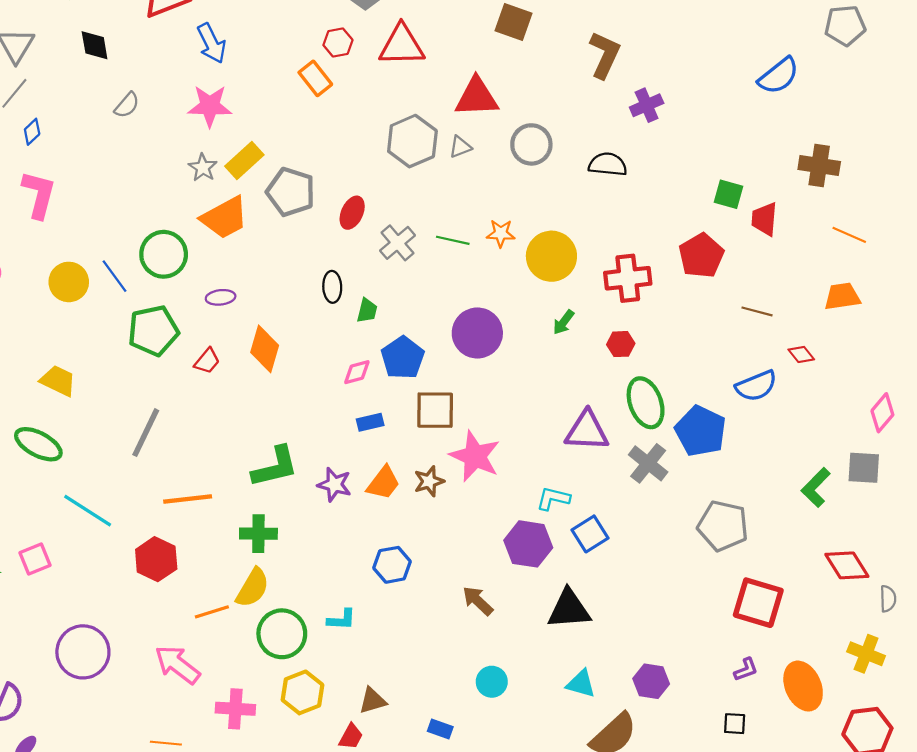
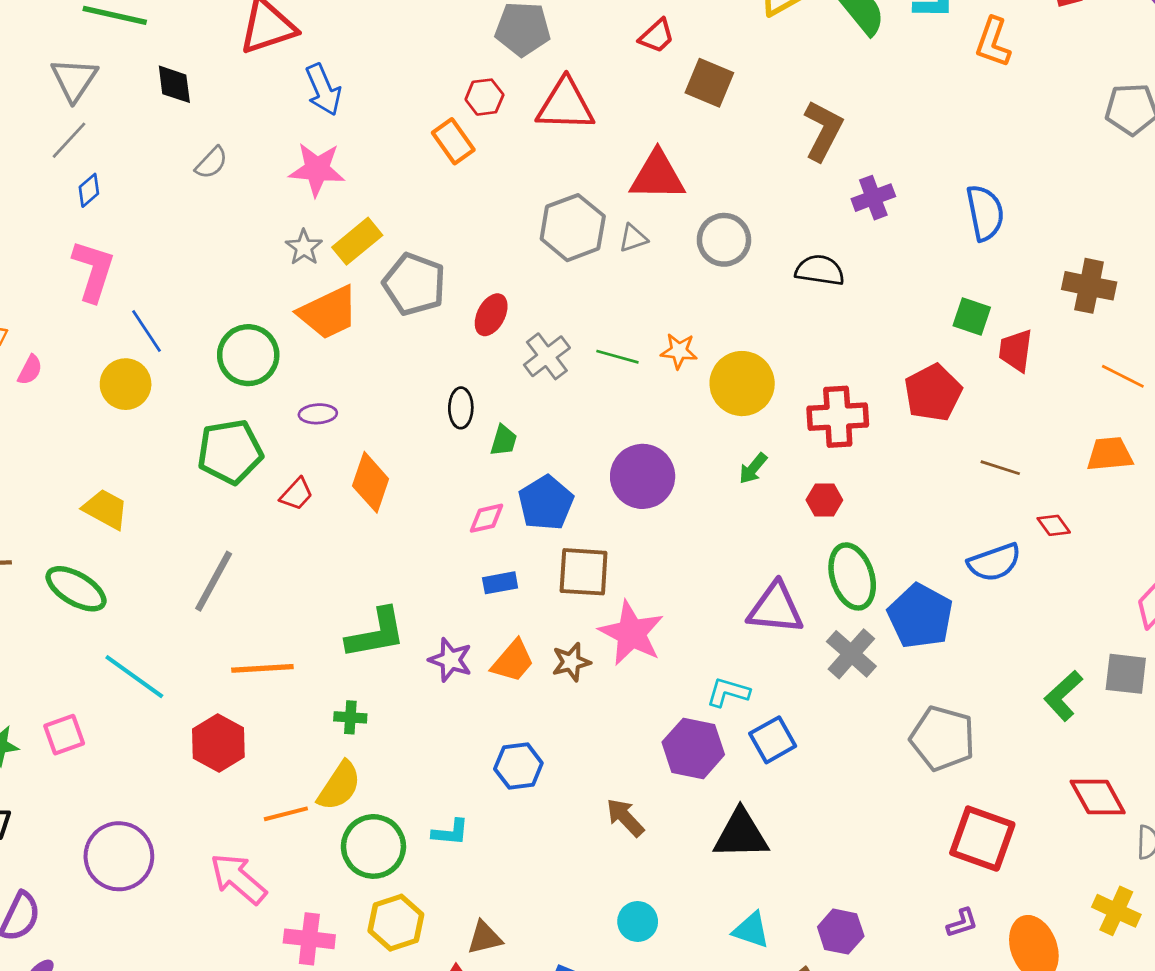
blue semicircle: (779, 76) -> (985, 213), moved, turned -66
blue line: (115, 276) -> (147, 331), moved
green cross: (258, 534) -> (350, 717), size x0.7

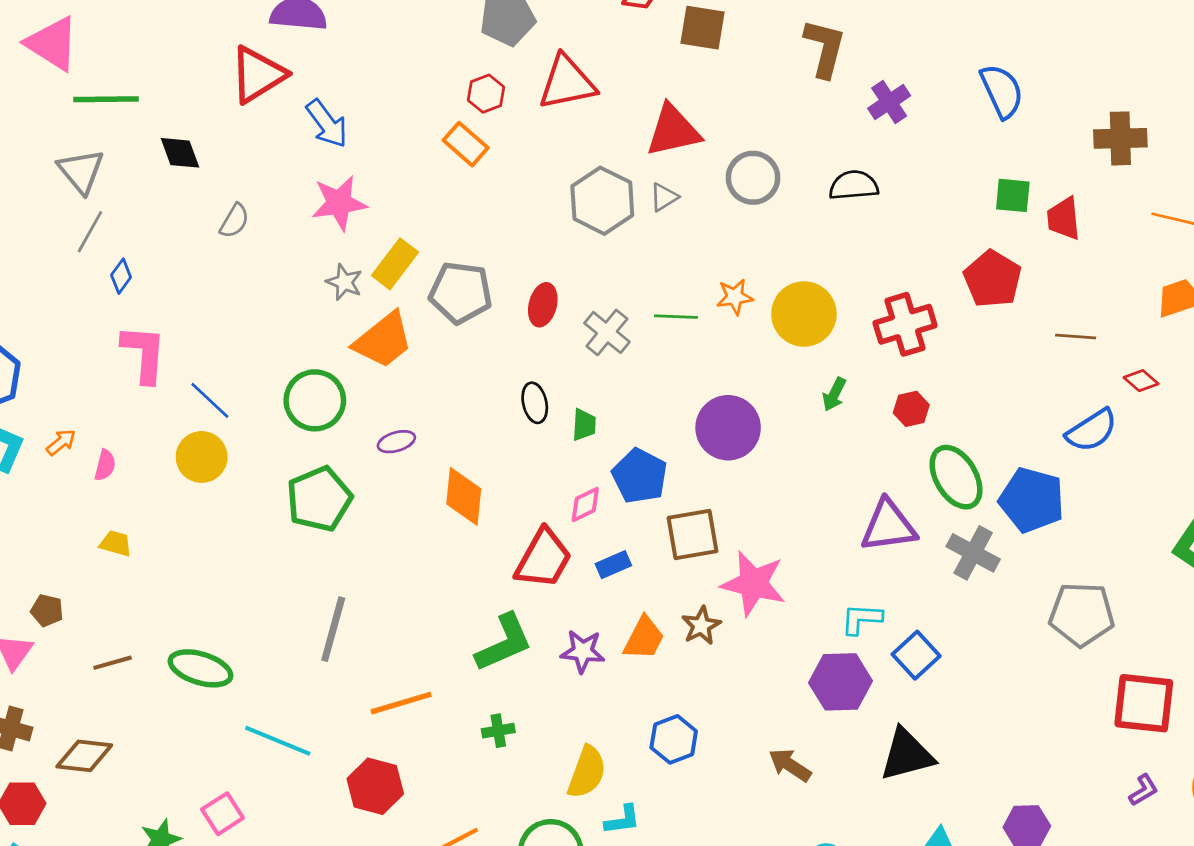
red trapezoid: (297, 494) -> (543, 559), moved, size x1.8
yellow trapezoid: (105, 509) -> (116, 543), moved, size x0.7
yellow semicircle: (339, 786) -> (587, 772), moved

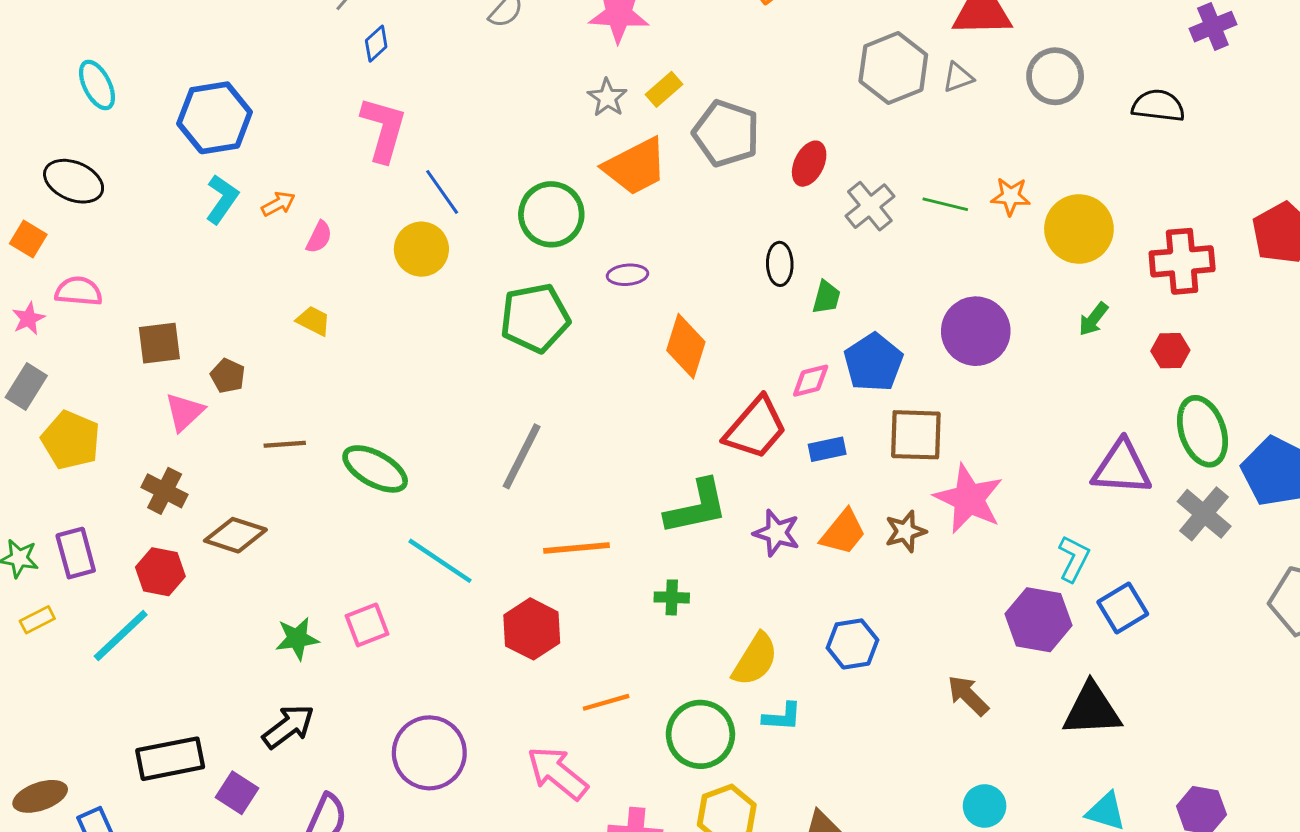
yellow rectangle: (395, 264) -> (664, 89), size x0.7
cyan L-shape: (862, 619) -> (1074, 559), turned 102

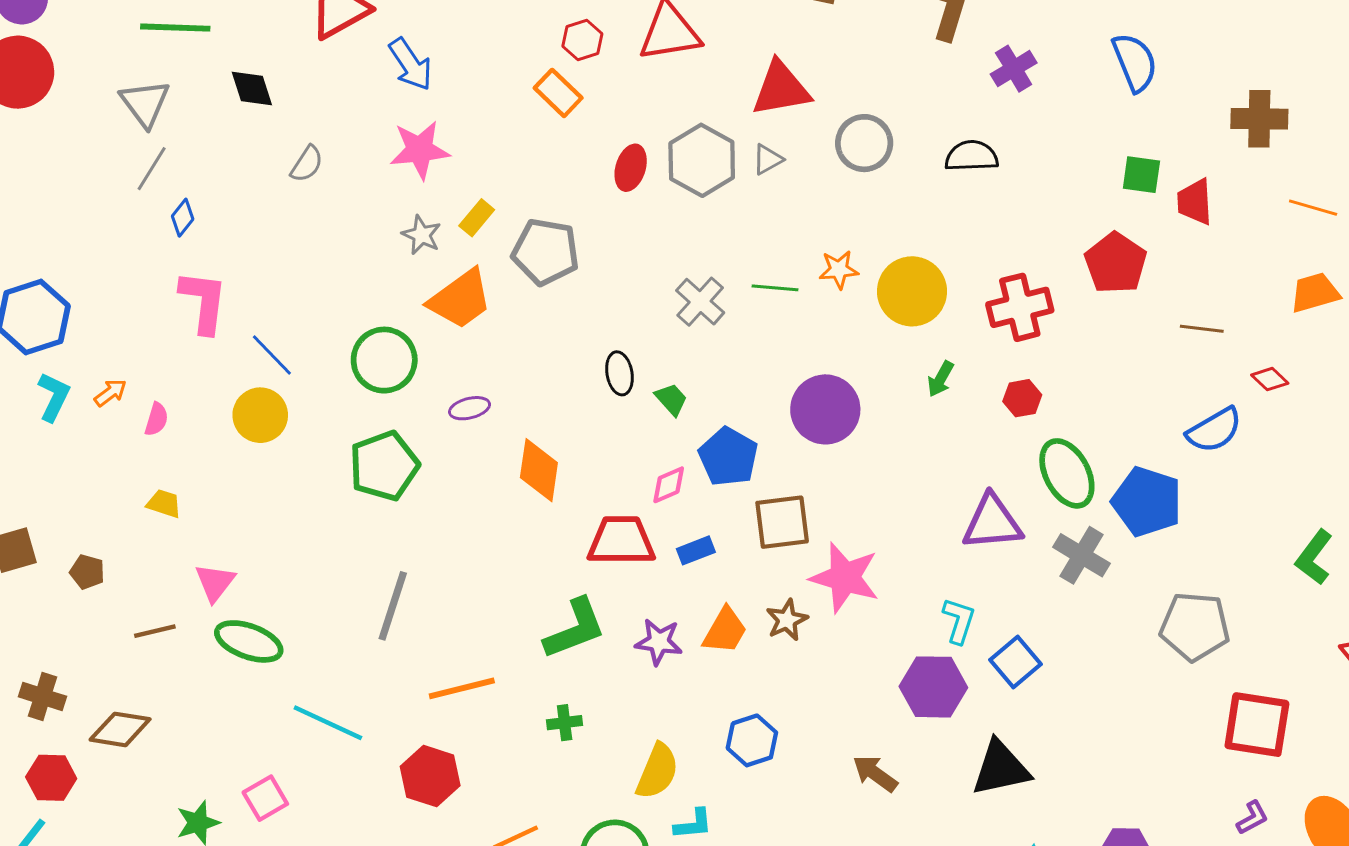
red ellipse: (809, 164) -> (631, 168), moved
green trapezoid: (826, 297) -> (671, 399), turned -48
pink triangle: (185, 412) -> (215, 582), moved
red trapezoid: (755, 428) -> (621, 541), turned -122

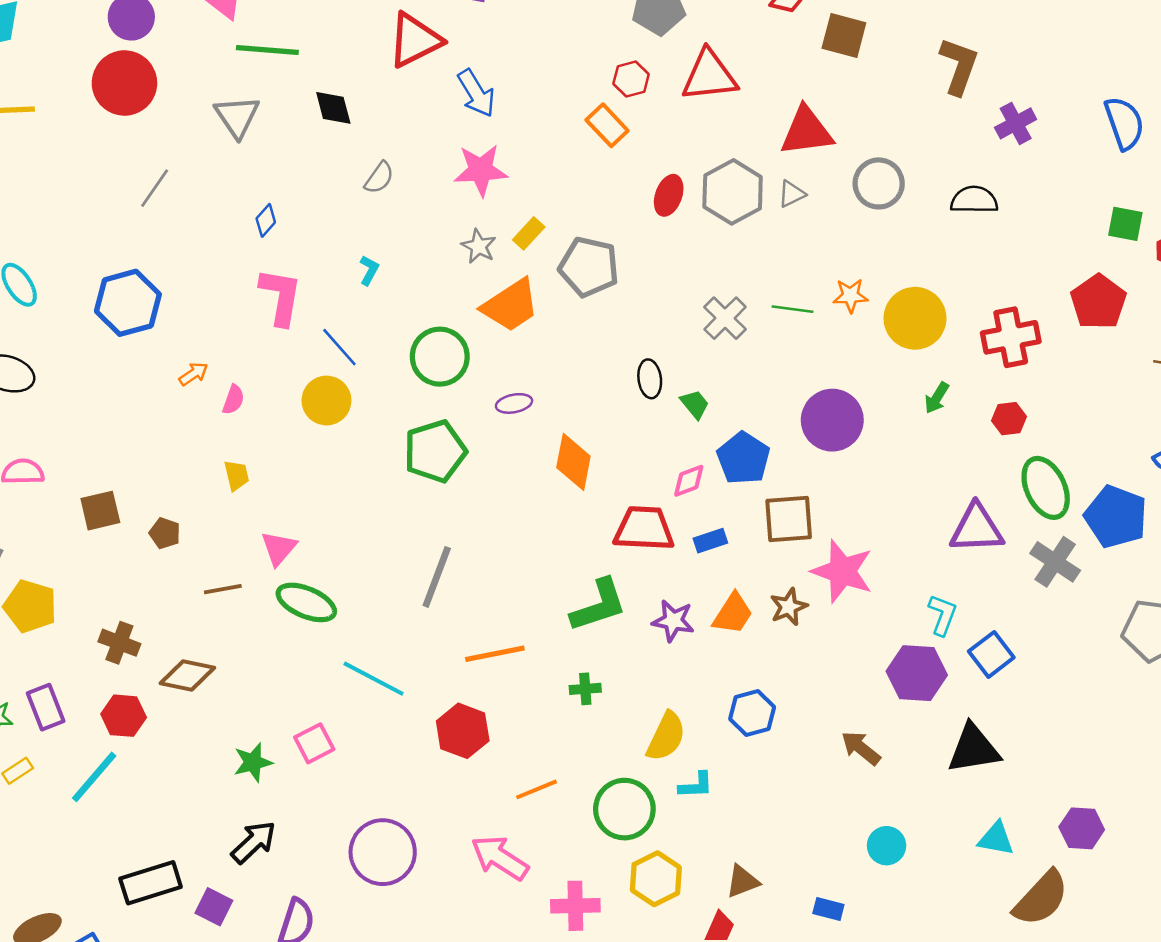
gray line: (152, 169) -> (155, 188), moved
cyan L-shape: (54, 397) -> (369, 270), moved, size x0.7
yellow trapezoid: (164, 504) -> (236, 475), turned 56

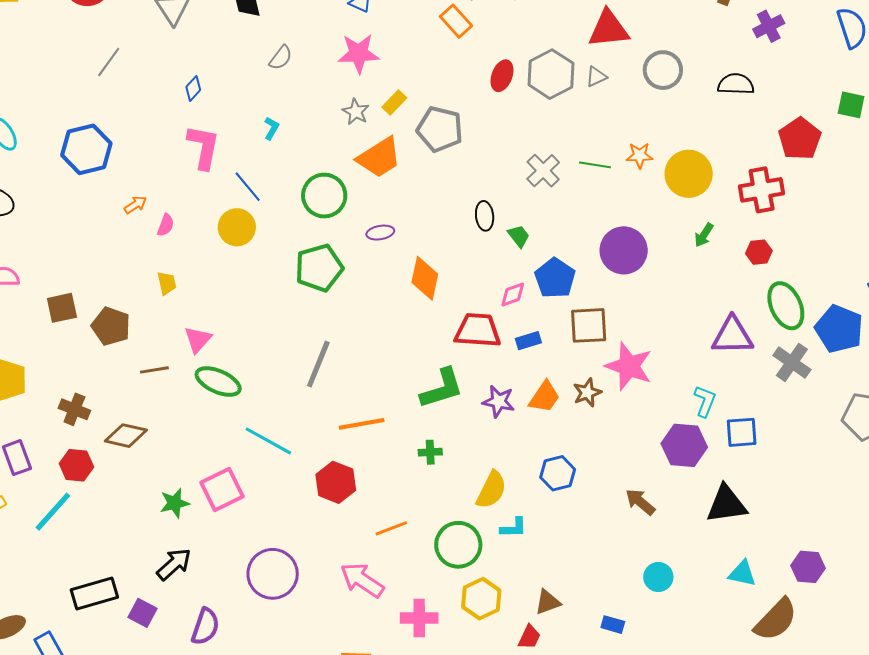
red pentagon: (1098, 302) -> (800, 139), moved
brown pentagon: (165, 533) -> (111, 326), size x1.6
blue square: (991, 654) -> (742, 432), turned 32
pink square: (314, 743) -> (222, 489), size x1.4

